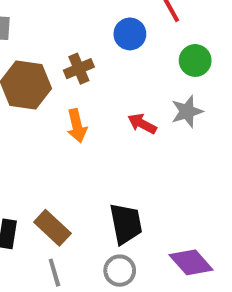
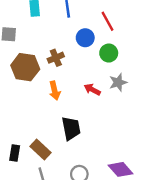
green circle: (195, 60) -> (109, 53), moved
black trapezoid: (126, 224) -> (71, 128), moved

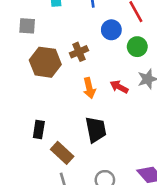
orange arrow: (55, 91) -> (89, 88), moved
black rectangle: (15, 153) -> (39, 130), moved

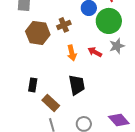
green circle: (137, 47) -> (109, 21), size x1.6

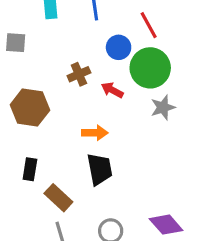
brown hexagon: (38, 33) -> (30, 107), moved
red arrow: (95, 52) -> (112, 90), moved
orange arrow: (72, 53) -> (95, 133), moved, turned -77

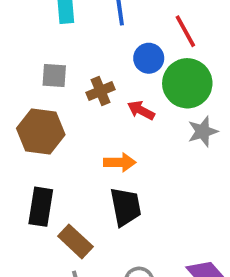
gray square: (16, 43) -> (54, 76), moved
black rectangle: (30, 169) -> (41, 207), size x1.4

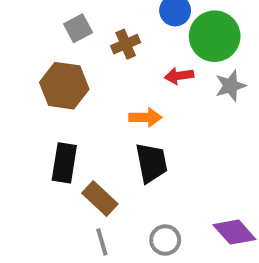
gray square: (54, 76) -> (78, 28), turned -32
red arrow: (141, 110) -> (179, 76), moved, turned -36

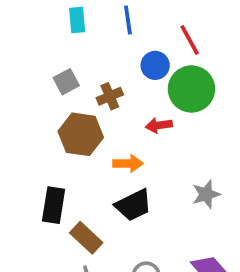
brown hexagon: (64, 86) -> (81, 134), moved
gray star: (230, 86) -> (206, 194), moved
black trapezoid: (151, 163) -> (133, 205), turned 75

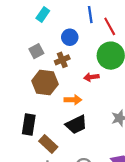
cyan rectangle: (77, 20) -> (43, 15), turned 40
blue line: (128, 20) -> (90, 15), moved
blue circle: (155, 65) -> (70, 37), moved

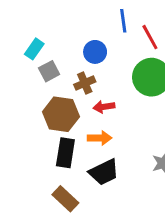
cyan rectangle: (43, 15) -> (34, 49), moved
red arrow: (91, 77) -> (104, 107), moved
black rectangle: (29, 125) -> (65, 153), moved

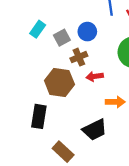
gray square: (49, 71) -> (62, 38), moved
orange arrow: (100, 138) -> (115, 102), moved
black rectangle: (65, 153) -> (39, 116), moved

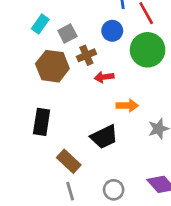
blue circle: (87, 32) -> (112, 31), moved
brown hexagon: (59, 83) -> (52, 66), moved

